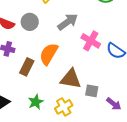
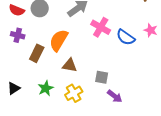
brown triangle: (71, 79) -> (70, 65), moved, size x0.7
purple arrow: (114, 104) -> (115, 96), moved

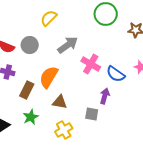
green star: (46, 88) -> (31, 117), moved
purple arrow: (115, 96) -> (105, 96), moved, turned -112

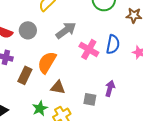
blue semicircle: (116, 74) -> (113, 44), moved, turned -114
purple arrow: (105, 96) -> (110, 88), moved
green star: (31, 117) -> (40, 108), moved

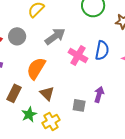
brown rectangle: (25, 75) -> (14, 93), moved
brown triangle: (58, 87) -> (47, 93), turned 35

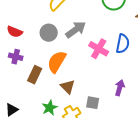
gray circle: (17, 36) -> (49, 33), moved
brown rectangle: (14, 93) -> (35, 75), moved
gray square: (79, 105) -> (93, 103), moved

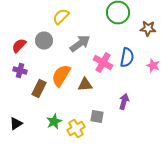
red semicircle: (15, 32) -> (19, 46), turned 112
gray circle: (49, 33) -> (44, 40), moved
brown triangle: (68, 87) -> (85, 84), moved, turned -49

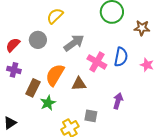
green star: (54, 122) -> (48, 103), moved

